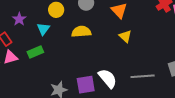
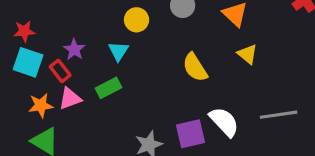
purple star: (19, 19) -> (74, 50), moved
yellow semicircle: (81, 32) -> (195, 67), moved, turned -114

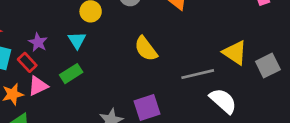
yellow triangle: (247, 54) -> (235, 53), moved, size x1.4
gray line: (279, 115) -> (198, 74), moved
white semicircle: (224, 122) -> (223, 101), moved

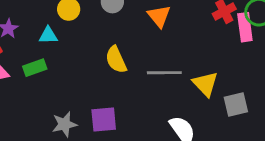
cyan triangle: (77, 40) -> (48, 35), turned 48
gray line: (198, 74) -> (164, 73), moved

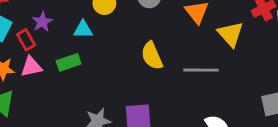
yellow triangle: (205, 84) -> (231, 34), moved

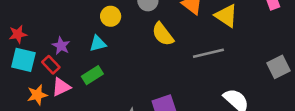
yellow semicircle: (152, 56) -> (163, 34), moved

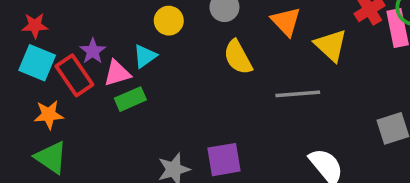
cyan triangle: (98, 44) -> (145, 56), turned -30
red rectangle: (51, 65) -> (74, 75), size x1.5
pink triangle: (61, 87) -> (117, 73), moved

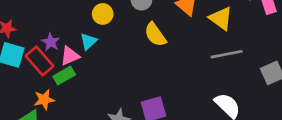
gray line: (298, 94) -> (227, 54), moved
green rectangle: (130, 99) -> (64, 75), moved
orange star: (49, 115) -> (44, 100), moved

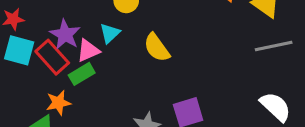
yellow semicircle: (155, 35) -> (157, 48), moved
purple star: (51, 42) -> (65, 34), size x1.4

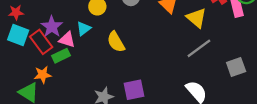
gray line: (274, 46) -> (199, 48), turned -30
pink triangle: (88, 51) -> (67, 40), turned 36

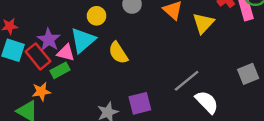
yellow triangle: (196, 18) -> (203, 23), turned 35
cyan triangle: (84, 29) -> (83, 40), size x1.6
gray line: (199, 48) -> (187, 81), moved

